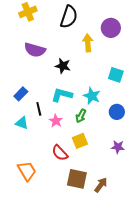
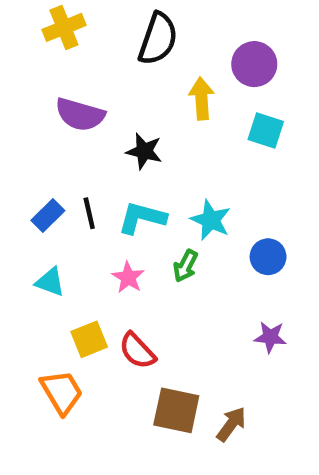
cyan square: (116, 75) -> (266, 131), moved
black line: (39, 109) -> (89, 213), moved
yellow square: (80, 141) -> (89, 339), moved

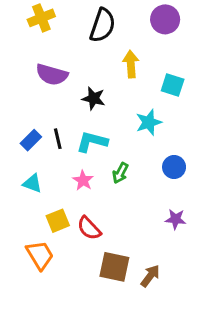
purple circle: (254, 64) -> (165, 19), moved
cyan star: (211, 220) -> (149, 122), moved, turned 30

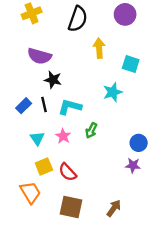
black star: (94, 98) -> (53, 80), moved
blue circle: (174, 167) -> (139, 143), moved
cyan triangle: (32, 183) -> (37, 138), moved, turned 35
brown square: (114, 267) -> (71, 207), moved

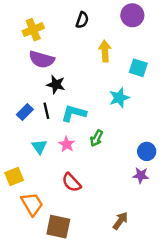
yellow cross: (32, 13) -> (33, 30), moved
black semicircle: (78, 19) -> (82, 20), size x0.6
yellow square: (44, 167) -> (14, 177), moved
brown square: (71, 207) -> (58, 227), moved

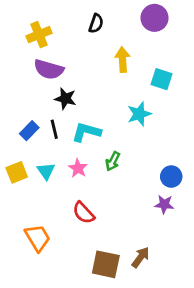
yellow square: (14, 177) -> (17, 172), moved
brown square: (58, 227) -> (106, 264), moved

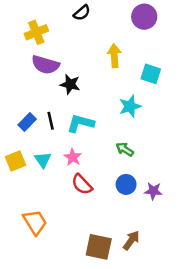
black semicircle: (96, 23) -> (82, 13), moved, turned 30
black star: (65, 99) -> (70, 84), moved
green arrow: (113, 161) -> (125, 149), moved, turned 96
blue circle: (171, 177) -> (126, 184), moved
red semicircle: (84, 213) -> (82, 184), moved

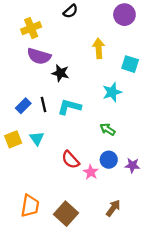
pink star: (73, 157) -> (91, 172), moved
orange trapezoid: (35, 222) -> (30, 206), moved, turned 40
brown square: (99, 247) -> (66, 214), moved, turned 30

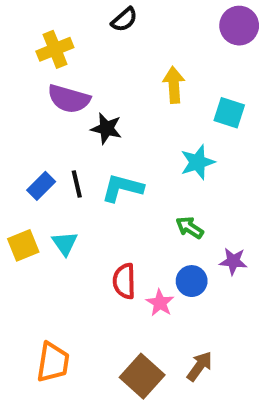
purple circle: (124, 15) -> (239, 26), moved
red semicircle: (70, 160) -> (124, 281), turned 42
purple star: (132, 165) -> (233, 261), moved
brown square: (66, 214) -> (142, 376), moved

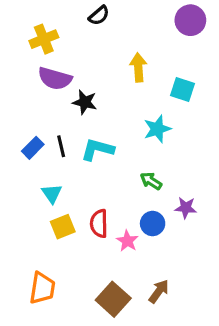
yellow square: (23, 245) -> (63, 227), moved

